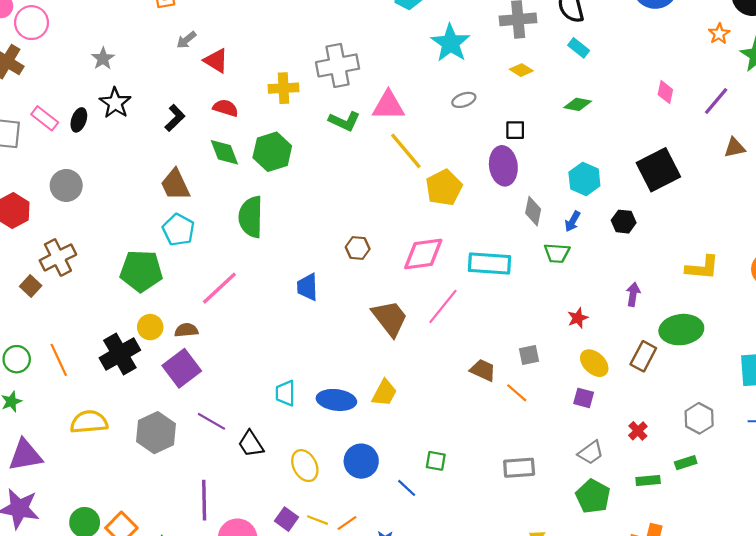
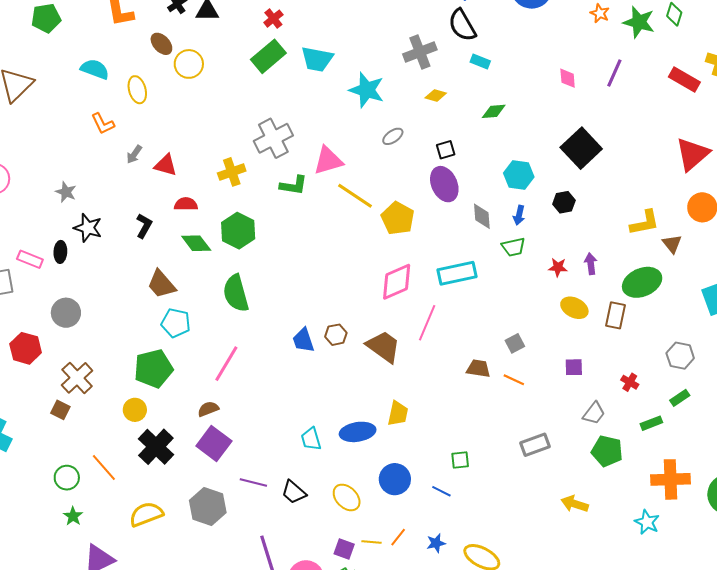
brown triangle: (735, 148) -> (672, 244), moved, turned -40
brown hexagon: (358, 248) -> (336, 335), moved
red star: (578, 318) -> (558, 267), moved, turned -30
yellow circle: (150, 327) -> (135, 410), moved
yellow ellipse: (594, 363) -> (574, 308), moved

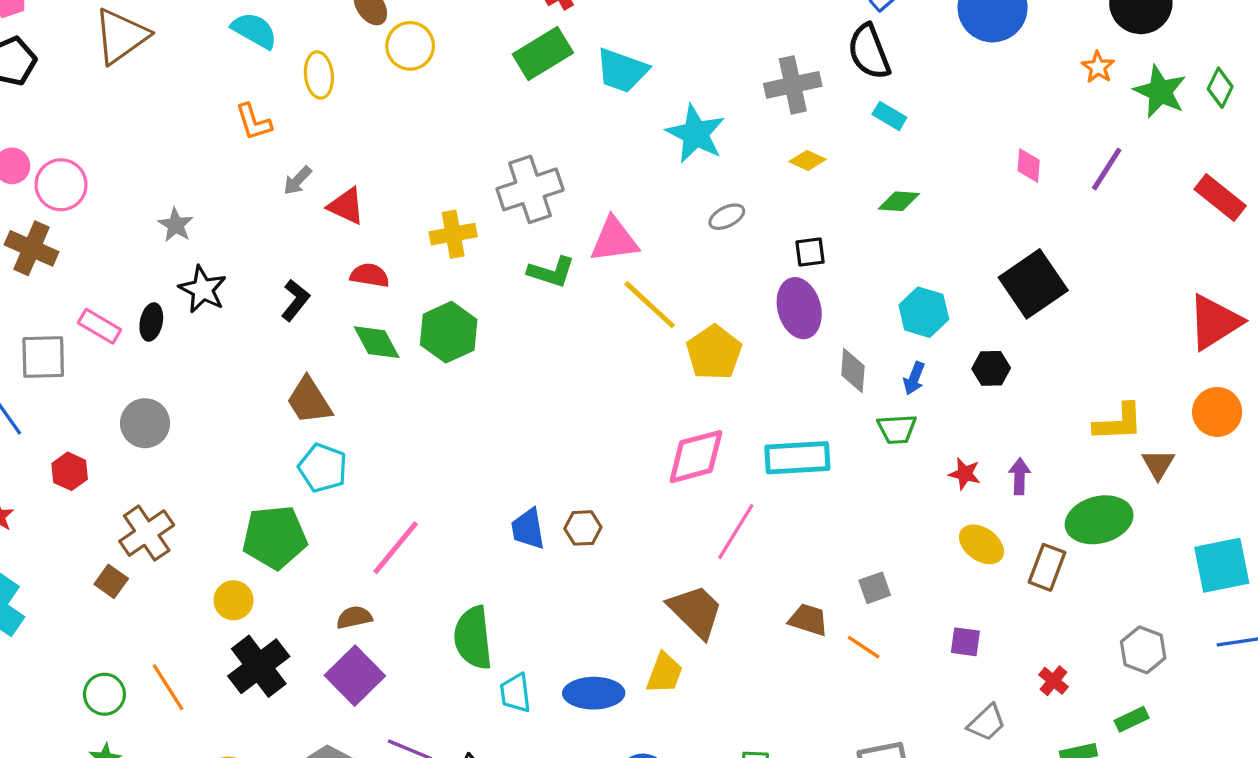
green semicircle: (236, 293) -> (473, 638), moved
brown trapezoid: (383, 347) -> (696, 611), moved
red hexagon: (26, 348) -> (70, 471), size x0.7

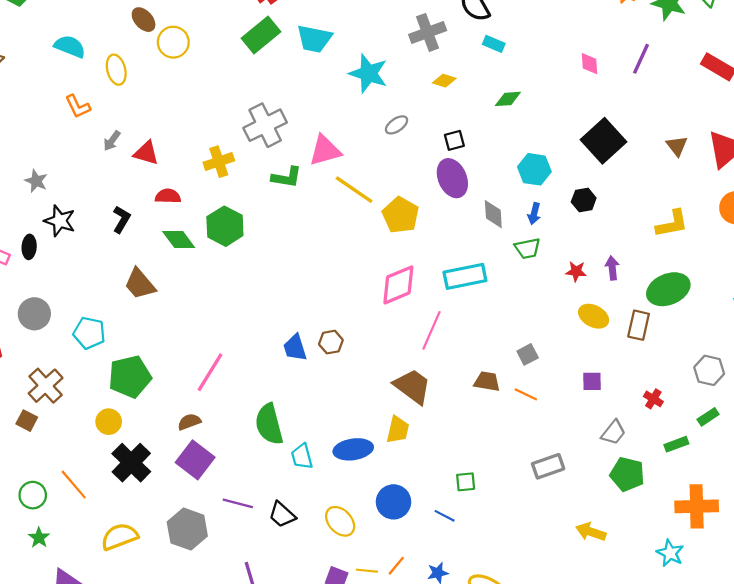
brown triangle: (1158, 464) -> (677, 146), moved
cyan pentagon: (323, 468) -> (89, 333), moved

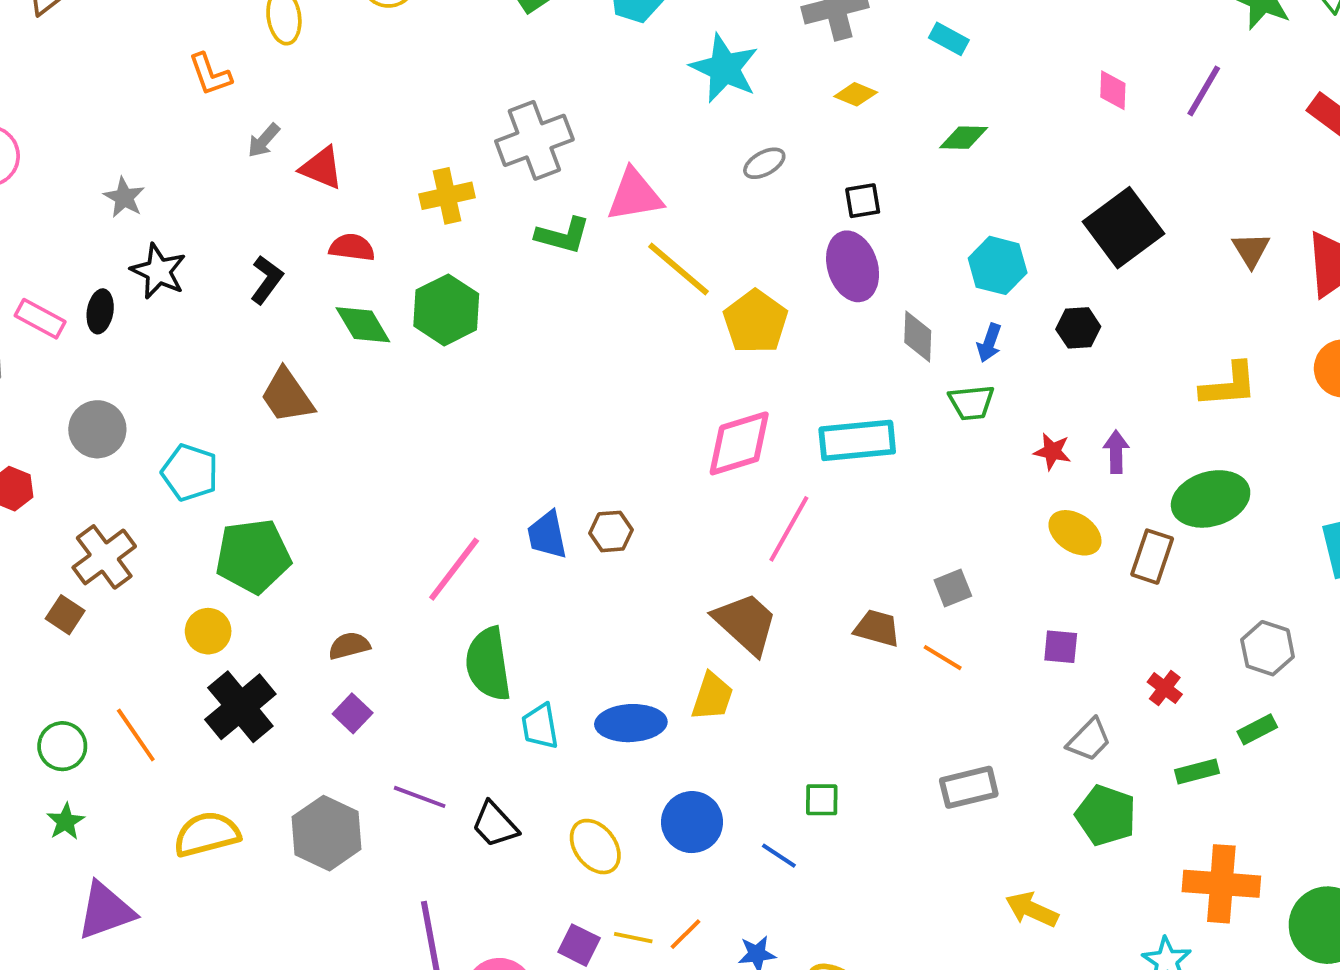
pink line: (210, 372) -> (454, 569), moved
purple square: (195, 460) -> (353, 713), size x0.6

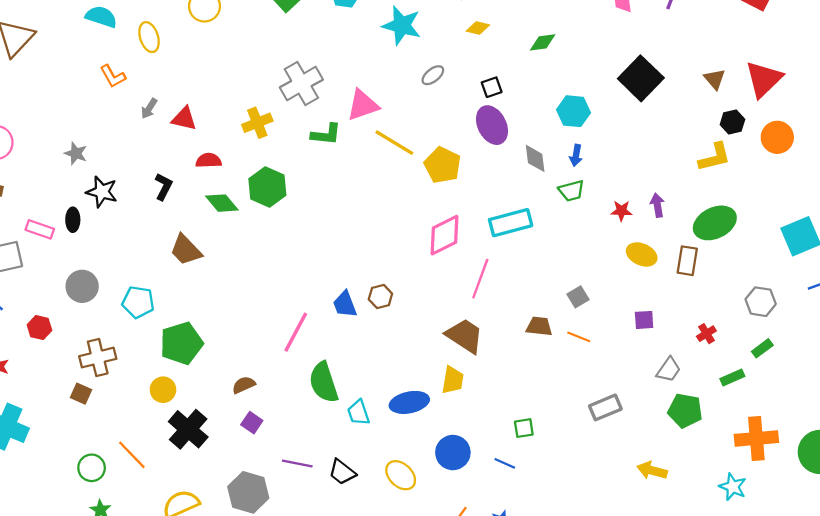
black hexagon: (1078, 328) -> (732, 122), moved
brown cross: (104, 557) -> (98, 358), turned 32
red cross: (1165, 688) -> (706, 334), turned 30

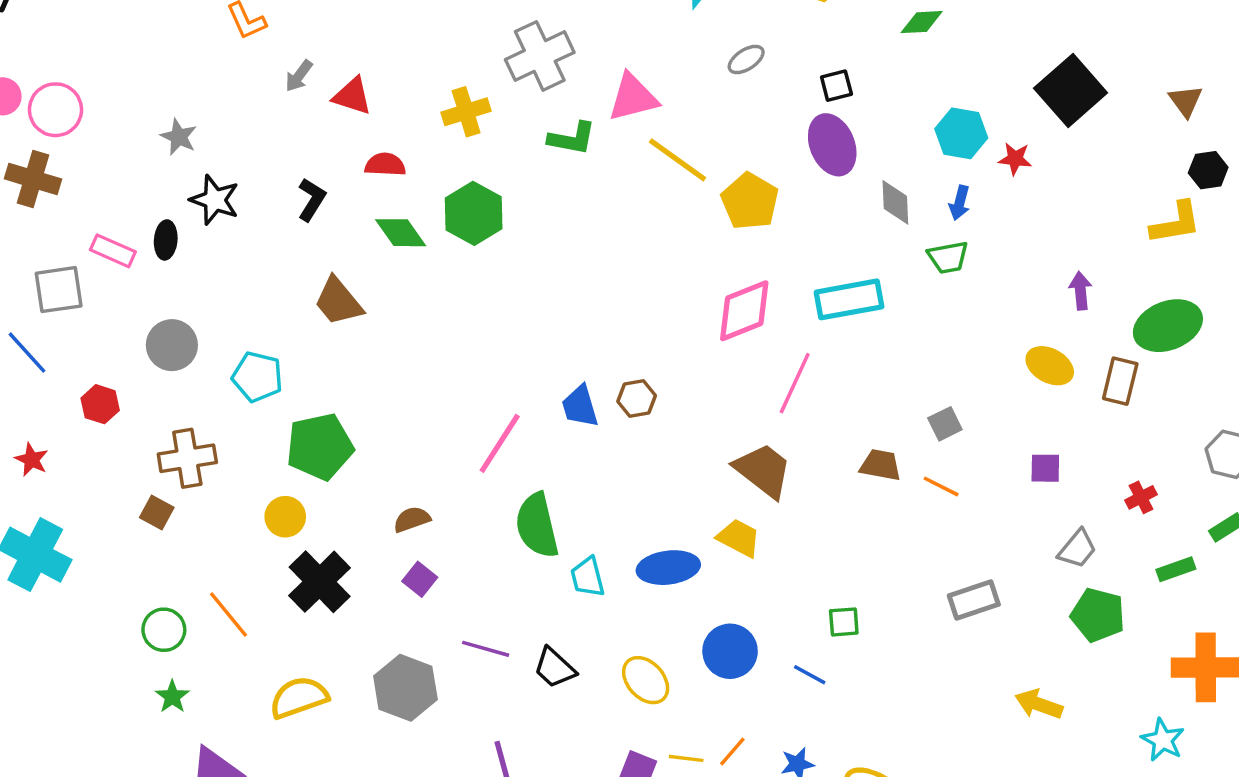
red star: (621, 211) -> (1015, 159), moved
yellow trapezoid: (453, 380) -> (739, 538), turned -76

